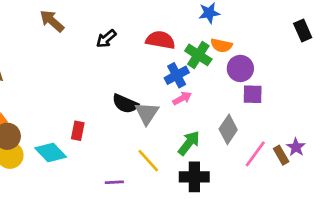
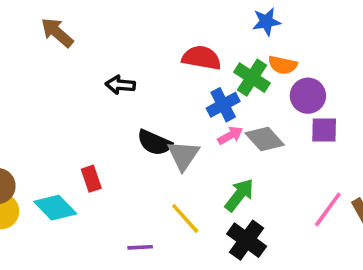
black arrow: (106, 39) -> (120, 85), moved, turned 45
gray diamond: (228, 129) -> (265, 139), moved, turned -76
red rectangle: (78, 131) -> (91, 179), turned -30
black cross: (194, 177) -> (247, 240), turned 36

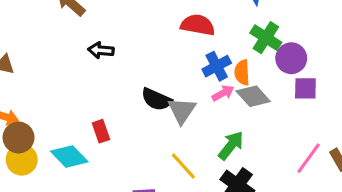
orange semicircle: (283, 65) -> (242, 72), moved, turned 75
green cross: (252, 78) -> (266, 38), moved
black arrow: (120, 85) -> (101, 50), moved

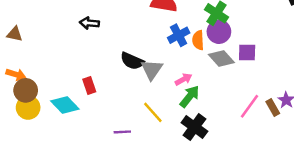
purple circle: (291, 58) -> (219, 32), moved
pink arrow: (223, 93) -> (183, 79), moved
gray diamond: (253, 96) -> (221, 59), moved

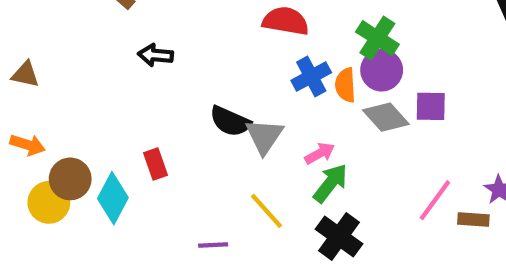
brown circle: (26, 90) -> (70, 179), moved
cyan diamond: (65, 105) -> (113, 198), turned 72
brown rectangle: (273, 107) -> (473, 219), moved, turned -56

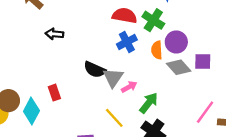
green cross: (377, 38) -> (153, 20), moved
blue cross: (311, 77) -> (127, 42), moved
pink arrow: (320, 153) -> (129, 87), moved

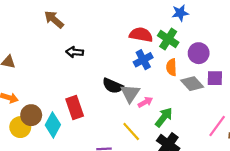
purple circle: (176, 42) -> (199, 53), moved
red rectangle: (54, 93) -> (75, 108), size x1.5

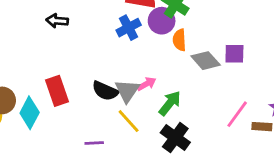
purple circle: (199, 53) -> (162, 21), moved
blue cross: (143, 60) -> (129, 28), moved
black semicircle: (113, 86) -> (105, 91), moved
gray triangle: (130, 93) -> (127, 91), moved

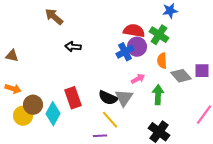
purple circle: (162, 21) -> (137, 47), moved
pink arrow: (146, 84) -> (138, 79), moved
green arrow: (170, 103) -> (158, 95), moved, turned -36
yellow line: (129, 121) -> (110, 120), moved

